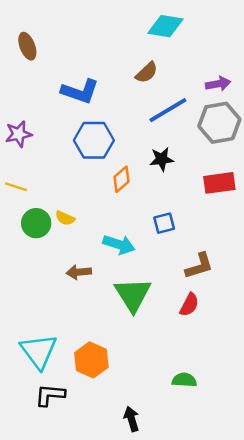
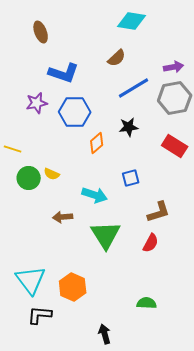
brown ellipse: (27, 46) -> (41, 32), moved
purple star: (19, 134) -> (37, 103), moved
red rectangle: (219, 183) -> (175, 146), turned 40

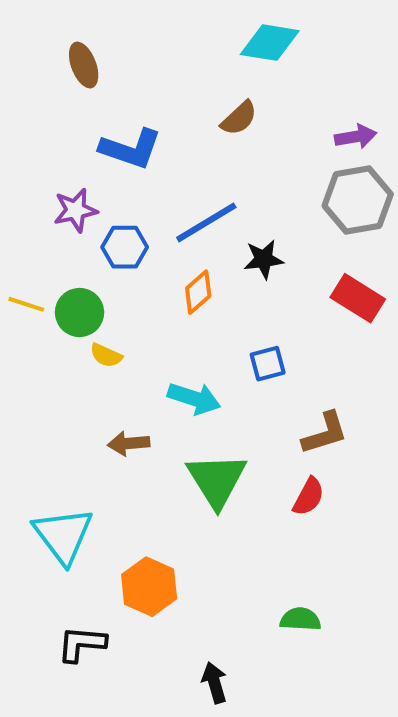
blue line: (134, 88) -> (206, 222), moved
blue hexagon: (75, 112) -> (125, 247), moved, size x0.7
green circle: (29, 178) -> (80, 312), moved
cyan triangle: (31, 280) -> (63, 535), moved

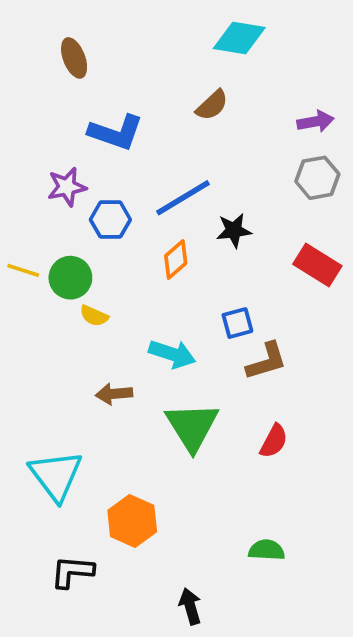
gray hexagon: (358, 200) -> (317, 178), size x0.7
brown L-shape: (325, 433) -> (267, 361), moved

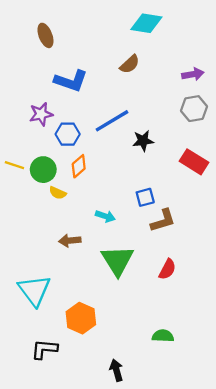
orange diamond: (176, 259) -> (79, 166), moved
cyan arrow: (172, 354) -> (105, 216), size x0.7

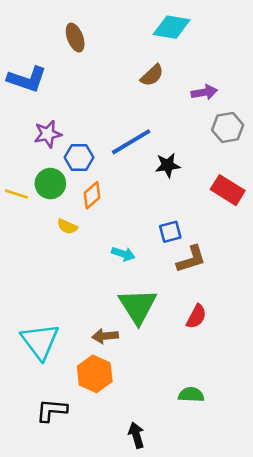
brown ellipse: (45, 35) -> (75, 38), moved
purple arrow: (193, 74) -> (204, 92), moved
blue L-shape: (71, 81) -> (27, 79), moved
green circle: (43, 170) -> (50, 184), moved
brown arrow: (70, 241) -> (105, 336), moved

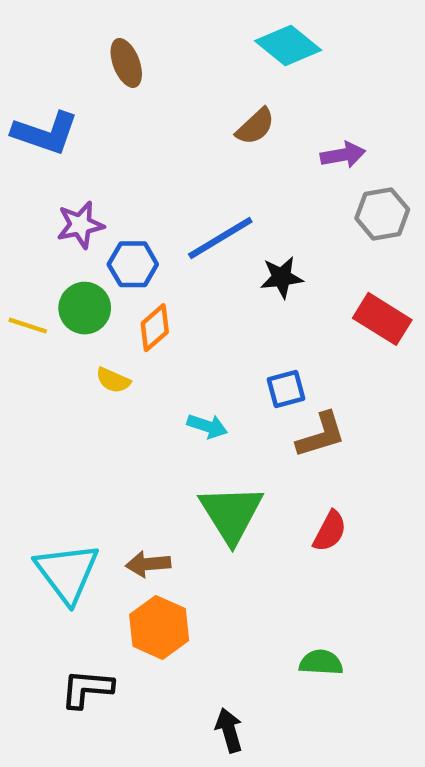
cyan diamond: (172, 27) -> (288, 45), turned 30
brown arrow: (105, 336) -> (148, 564), moved

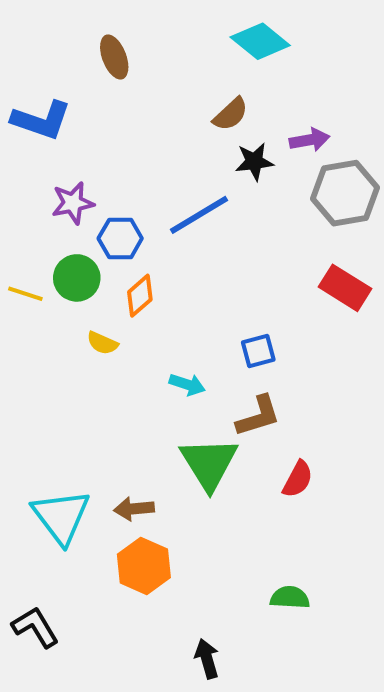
gray hexagon: (382, 214) -> (345, 193), size x1.4
black star: (282, 277) -> (254, 162), moved
brown L-shape: (321, 435) -> (258, 416), moved
black L-shape: (87, 689) -> (35, 627), moved, turned 54

